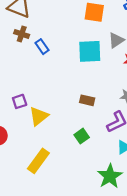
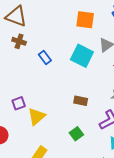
blue rectangle: (42, 47) -> (45, 57), moved
cyan square: (90, 51) -> (82, 56), turned 30

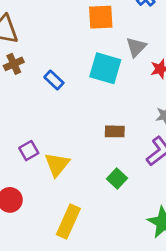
brown cross: (19, 41) -> (14, 64), turned -32

